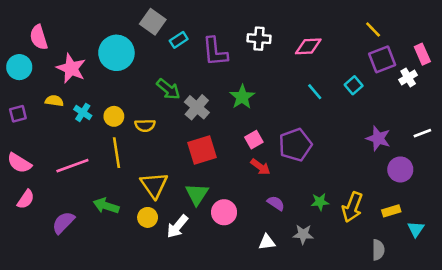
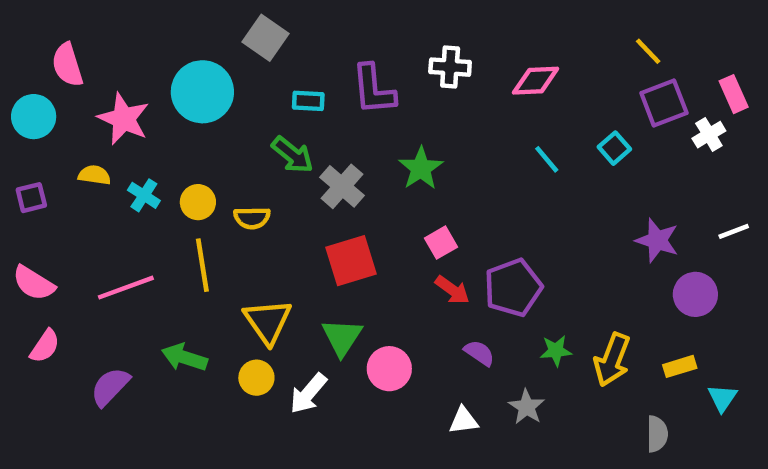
cyan rectangle: (179, 40) -> (308, 101), moved, turned 36
purple pentagon: (295, 145) -> (513, 288), moved
gray star: (303, 234) -> (527, 407), turned 30

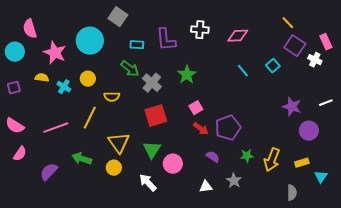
purple square: (664, 103) -> (295, 46), turned -35
white cross: (709, 135) -> (315, 60), turned -32
yellow circle: (198, 202) -> (88, 79), moved
yellow line: (202, 265) -> (90, 118), turned 35
white arrow: (308, 393) -> (148, 183), moved, turned 96

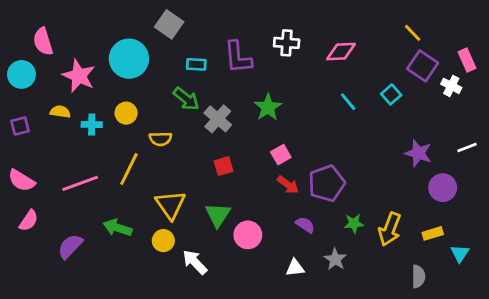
cyan cross: (64, 87) -> (92, 125), turned -32
red square: (156, 116) -> (223, 166), size x0.6
white arrow: (148, 183) -> (195, 262), moved

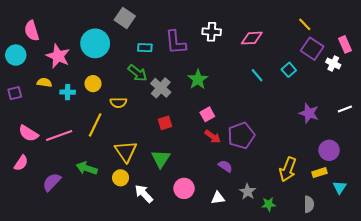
pink semicircle: (21, 180) -> (28, 133), moved
purple circle: (443, 188) -> (329, 150), moved
green star: (354, 223) -> (269, 204), moved
pink circle: (248, 235) -> (184, 188), moved

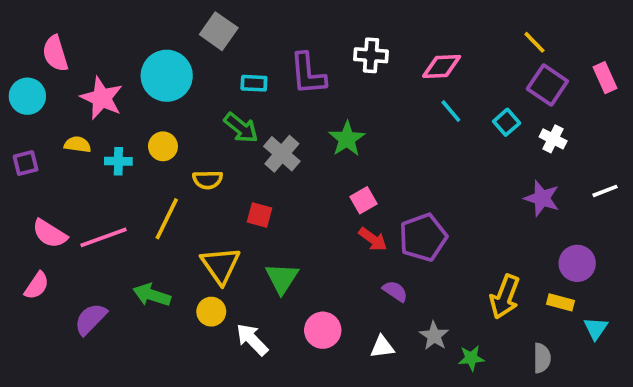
white cross: (333, 64) -> (553, 139), moved
cyan line: (257, 75) -> (451, 111), moved
red square: (165, 123) -> (260, 215), moved, turned 32
yellow rectangle: (320, 173) -> (560, 302), turned 32

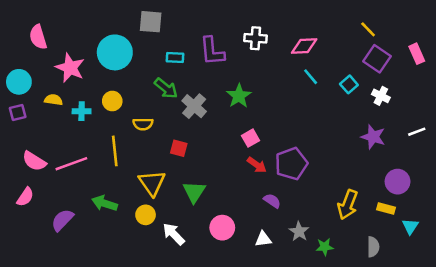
gray square: (219, 31) -> (151, 22), turned -30
cyan circle: (27, 96) -> (19, 82), moved
yellow line: (167, 219) -> (115, 151), turned -32

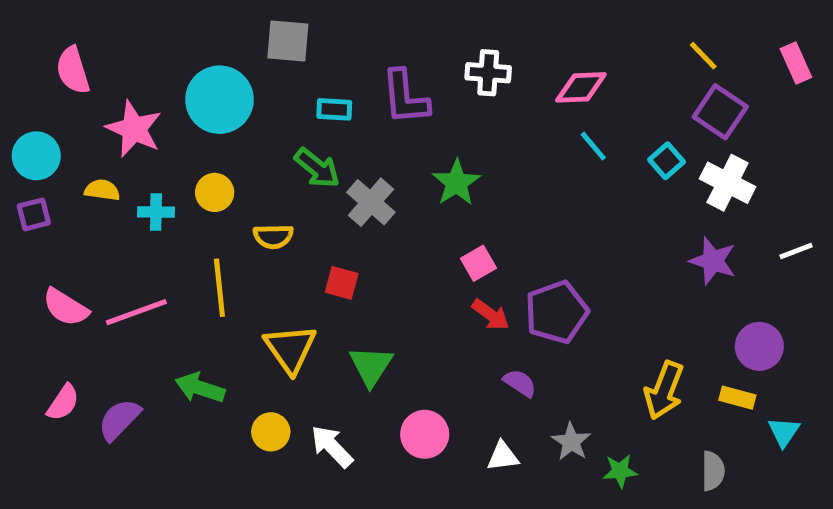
pink rectangle: (417, 54) -> (796, 63), moved
white cross: (381, 96) -> (728, 183), size x1.5
pink semicircle: (25, 197) -> (63, 403), moved
yellow circle: (146, 215) -> (271, 432), moved

